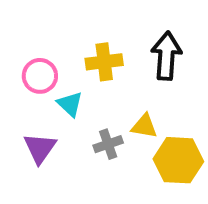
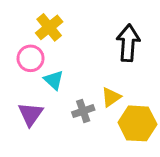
yellow cross: (104, 62) -> (49, 27), moved, turned -32
yellow triangle: (144, 126) -> (111, 97), turned -45

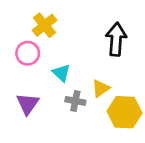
cyan triangle: (54, 80) -> (61, 73), moved
gray cross: (83, 111) -> (75, 101), turned 30

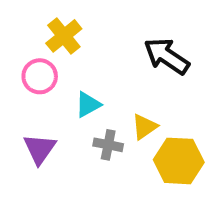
black arrow: (116, 39) -> (167, 56), turned -60
cyan triangle: (61, 73) -> (88, 105), turned 48

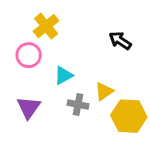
black arrow: (167, 56) -> (120, 41), size x0.7

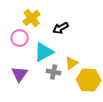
black arrow: (120, 41) -> (61, 28), moved, turned -63
cyan triangle: (63, 75) -> (44, 52), size x1.5

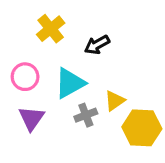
pink circle: (20, 38) -> (25, 77), moved
gray cross: (54, 72) -> (86, 115), turned -32

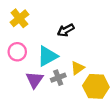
yellow cross: (51, 29) -> (19, 18), moved
purple triangle: (31, 118) -> (35, 80), moved

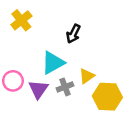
black arrow: (66, 30) -> (73, 34), turned -35
pink circle: (17, 52) -> (13, 81), moved

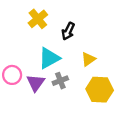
yellow cross: (21, 20) -> (38, 19), moved
yellow triangle: (87, 76) -> (88, 59), moved

